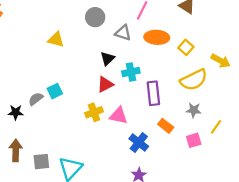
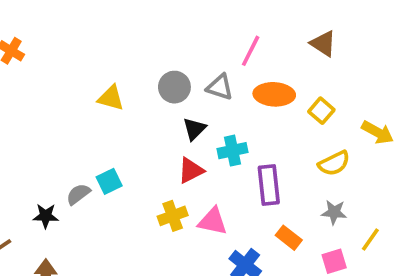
gray circle: (95, 17) -> (174, 87), moved
yellow semicircle: (194, 80) -> (334, 163), size x0.7

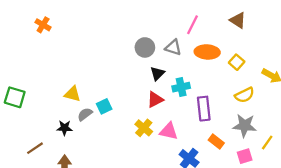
yellow triangle: (111, 98) -> (72, 94), moved
gray star: (334, 212) -> (245, 126), size x1.5
yellow cross: (173, 216) -> (144, 128), turned -30

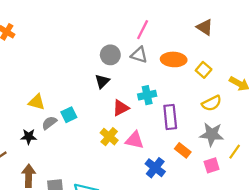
pink line: (192, 25) -> (143, 30), moved
black triangle: (157, 73) -> (102, 81), moved

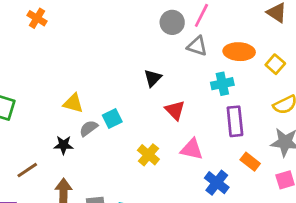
gray circle: (110, 55) -> (172, 22), moved
cyan cross: (147, 95) -> (222, 84), moved
red triangle: (121, 108) -> (175, 110), turned -48
yellow cross: (109, 137) -> (148, 155), moved

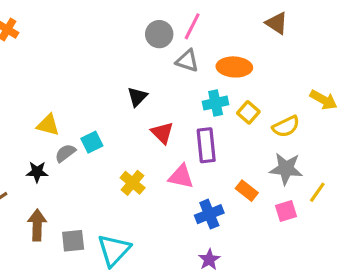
yellow square: (275, 64) -> (248, 112), moved
purple rectangle: (235, 121) -> (206, 145), moved
blue cross: (217, 183) -> (209, 214), turned 30

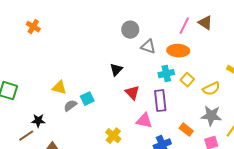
pink line: (192, 26) -> (184, 26), moved
black star: (37, 172) -> (38, 121), moved
yellow cross: (133, 183) -> (113, 136), moved

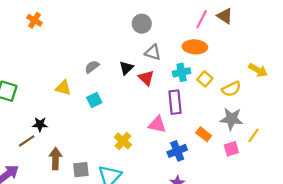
gray triangle: (148, 47) -> (153, 52), moved
red triangle: (132, 93) -> (146, 78), moved
gray semicircle: (70, 106) -> (92, 67), moved

